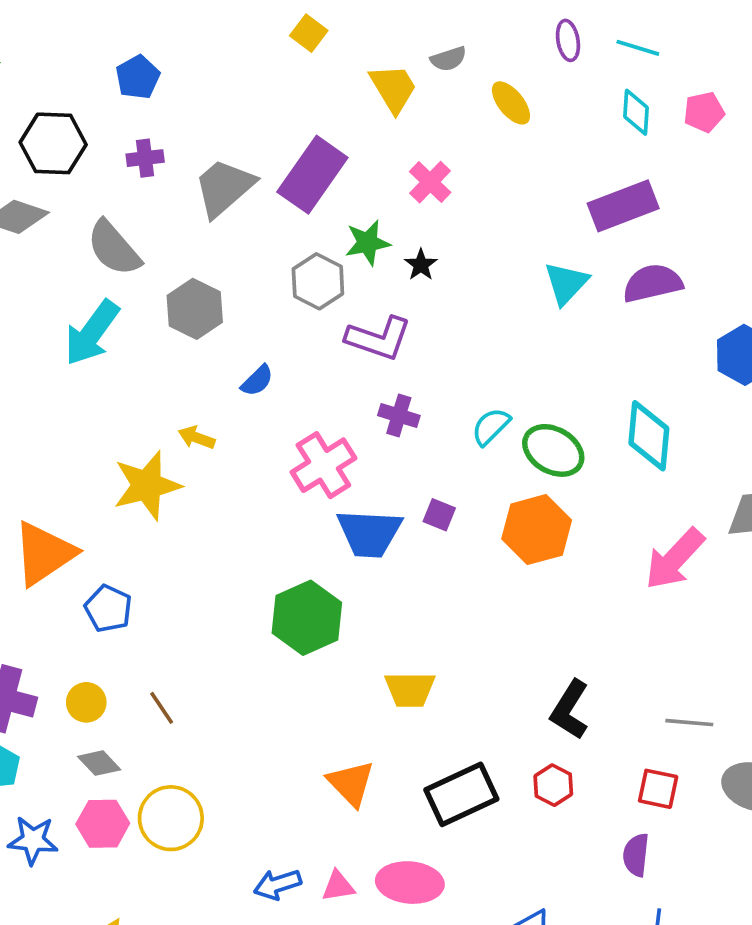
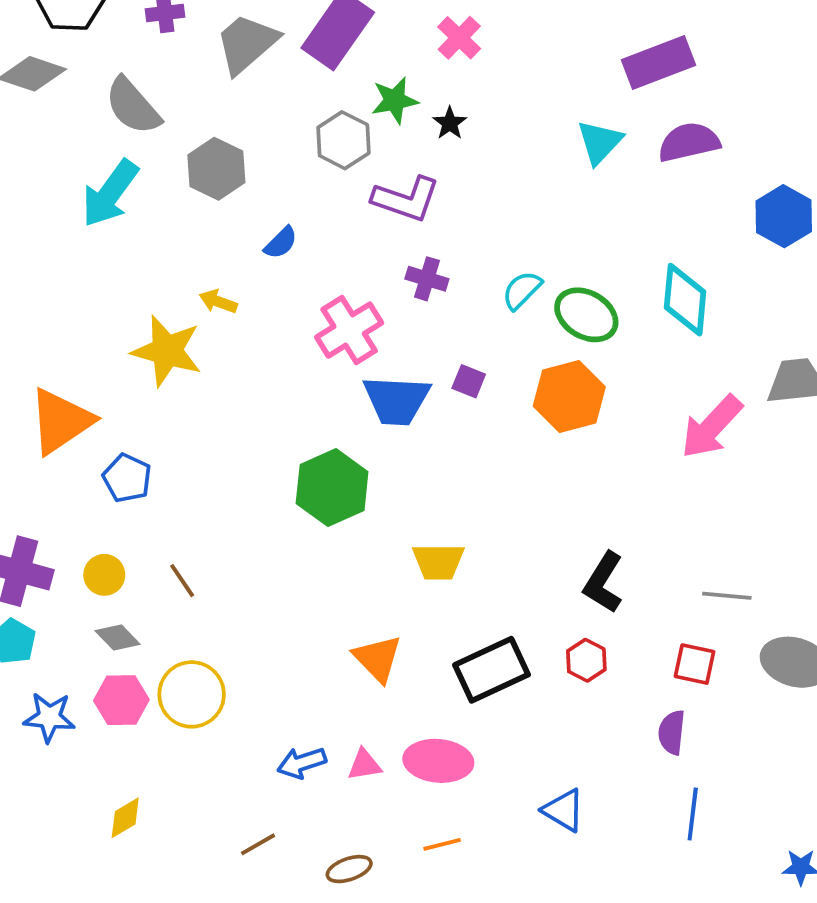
yellow star: (147, 485) -> (167, 351), turned 30

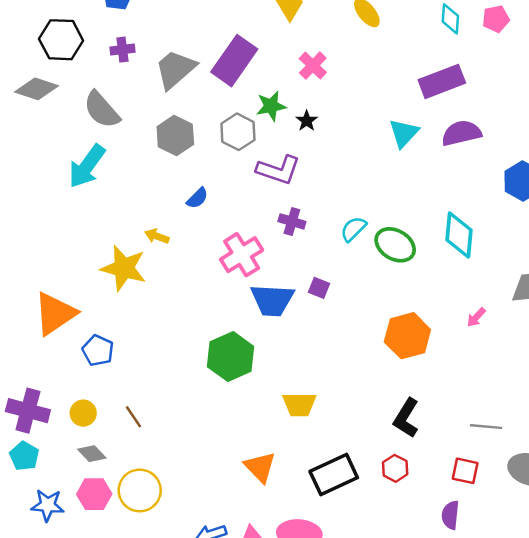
gray hexagon: (216, 169) -> (175, 136), moved
orange hexagon: (569, 396) -> (407, 336), moved
pink arrow: (712, 427) -> (476, 317), size x0.5

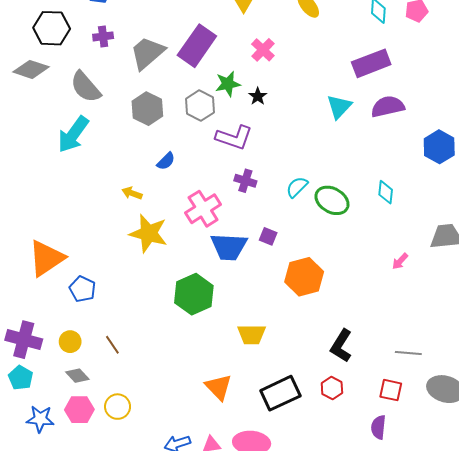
cyan diamond: (459, 235) -> (386, 192), size x0.6
yellow star: (124, 268) -> (148, 233), moved
orange hexagon: (407, 336) -> (304, 277), moved
yellow circle: (140, 490) -> (118, 407), size x0.7

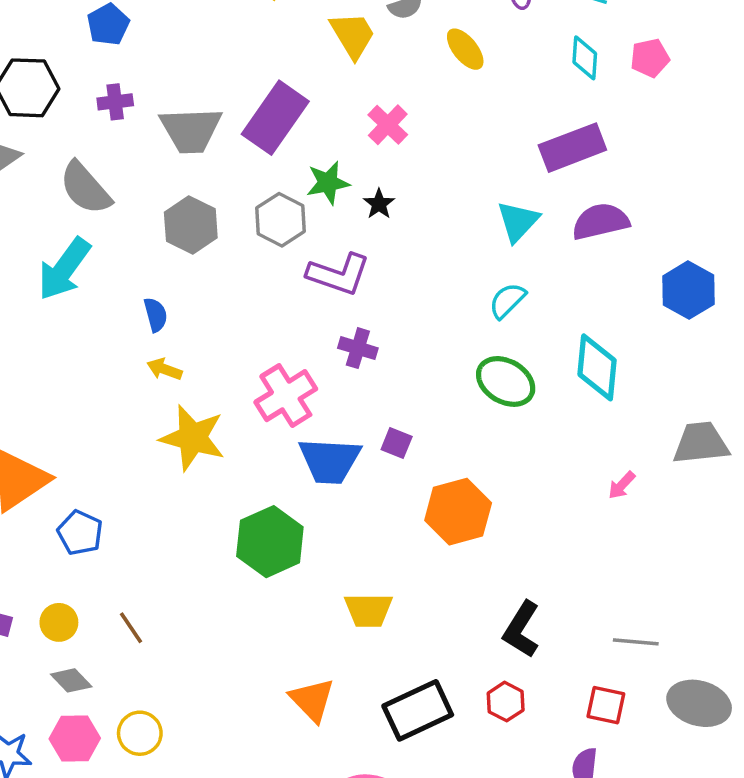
gray trapezoid: (147, 53) -> (191, 130), turned -141
blue semicircle: (166, 161) -> (156, 315), moved, turned -60
cyan semicircle: (297, 187) -> (507, 301), moved
cyan diamond: (386, 192) -> (597, 367), size x1.6

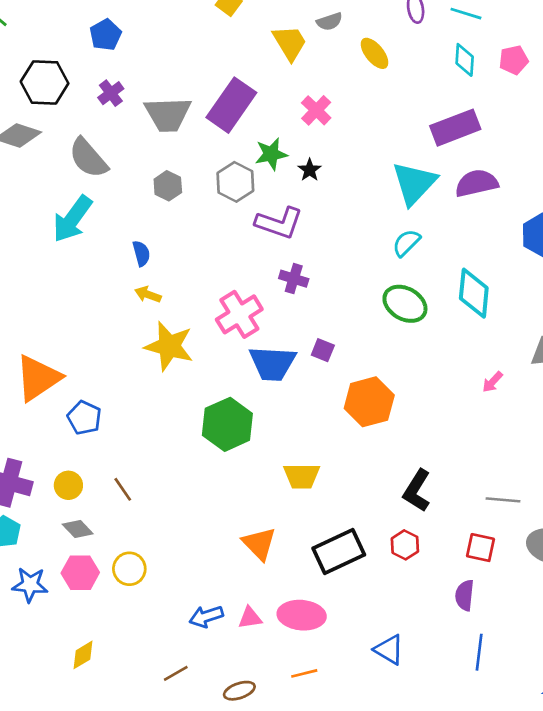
purple cross: (115, 102) -> (111, 93), turned -30
cyan triangle: (518, 221) -> (414, 183), size x1.4
gray hexagon: (191, 225) -> (168, 186), size x0.7

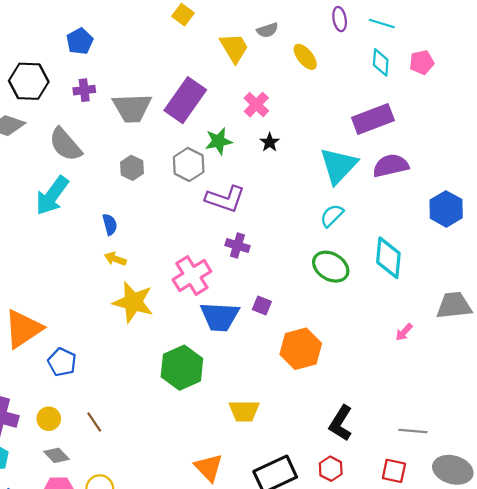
purple cross: (111, 93) -> (84, 90), turned 30
black star: (310, 170) -> (270, 142), moved

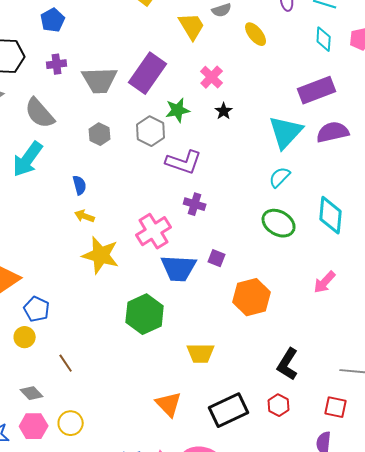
pink arrow: (404, 332) -> (325, 282), moved, size x1.4
yellow circle: (49, 419) -> (25, 337), moved

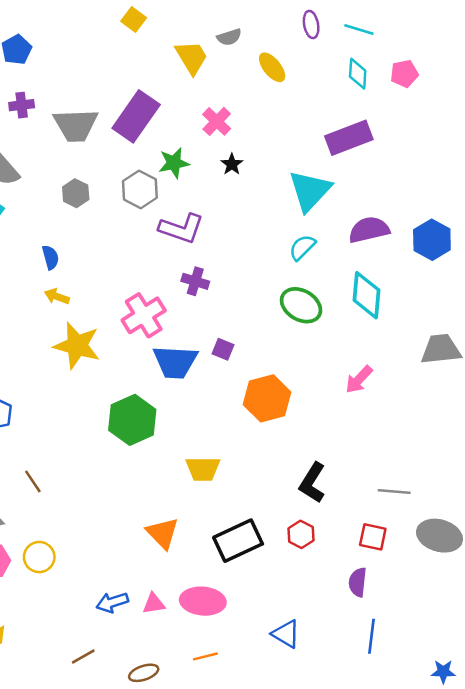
purple semicircle: (333, 132) -> (369, 230), moved

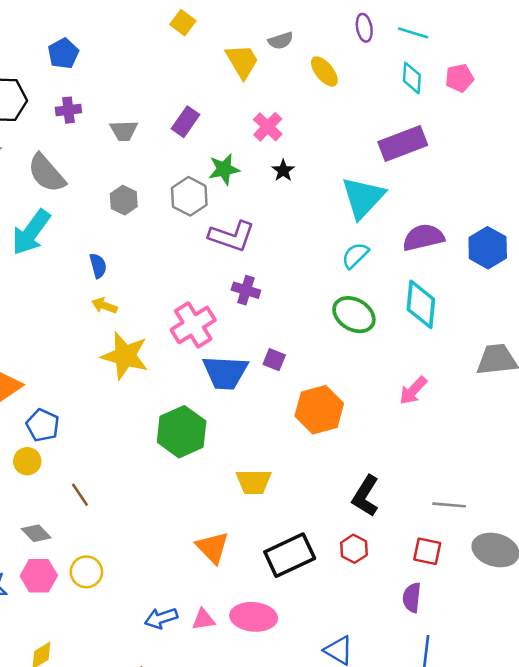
purple rectangle: (136, 116) -> (185, 122), size x0.6
gray trapezoid: (76, 125) -> (124, 131), size x0.6

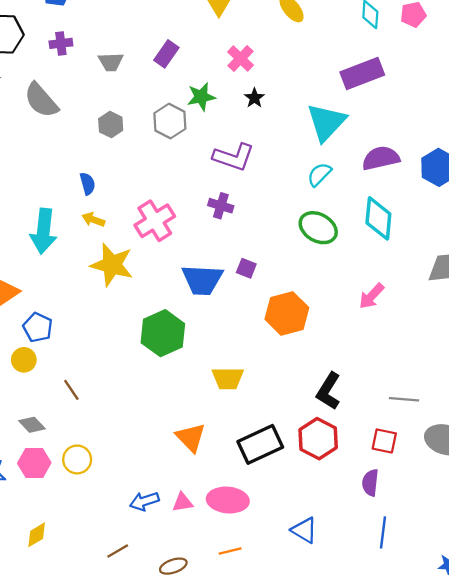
cyan arrow: (31, 232) -> (44, 231), moved, turned -30
purple L-shape: (232, 236) -> (234, 157), moved
pink cross: (193, 325) -> (155, 221), moved
red hexagon: (354, 549) -> (318, 439), size x1.6

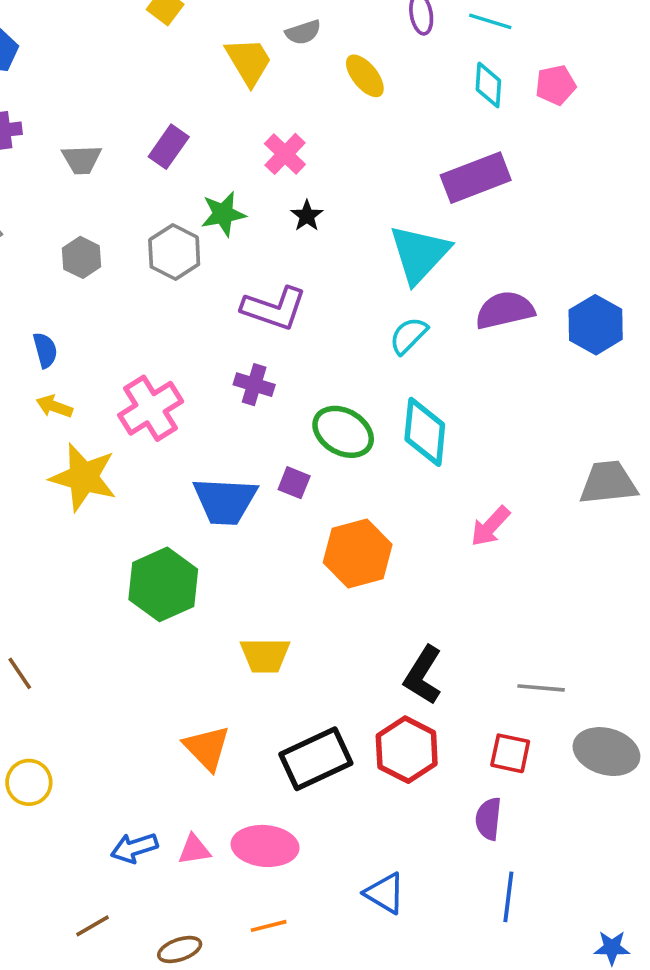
cyan diamond: (378, 218) -> (425, 432), moved
green ellipse: (318, 228) -> (343, 432), moved

